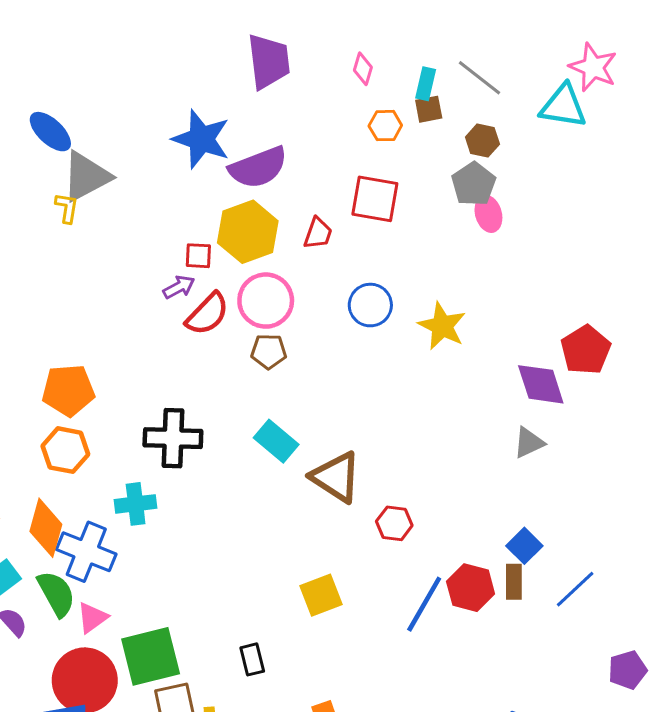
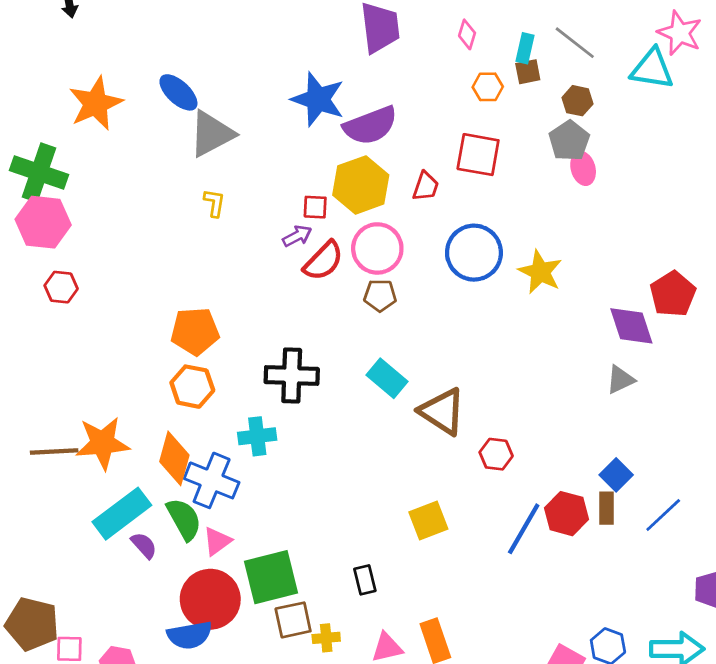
yellow L-shape: (67, 208) -> (214, 203), moved
blue circle: (370, 305) -> (474, 253), size x1.4

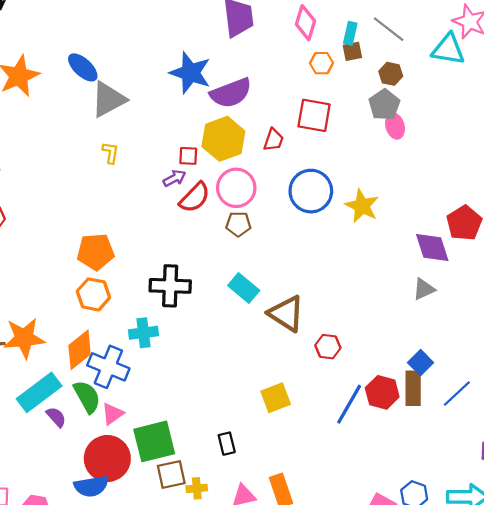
pink diamond: (467, 34) -> (305, 23), size x1.5
orange diamond: (174, 458) -> (80, 350), turned 36
brown rectangle: (607, 508) -> (413, 388), size x1.4

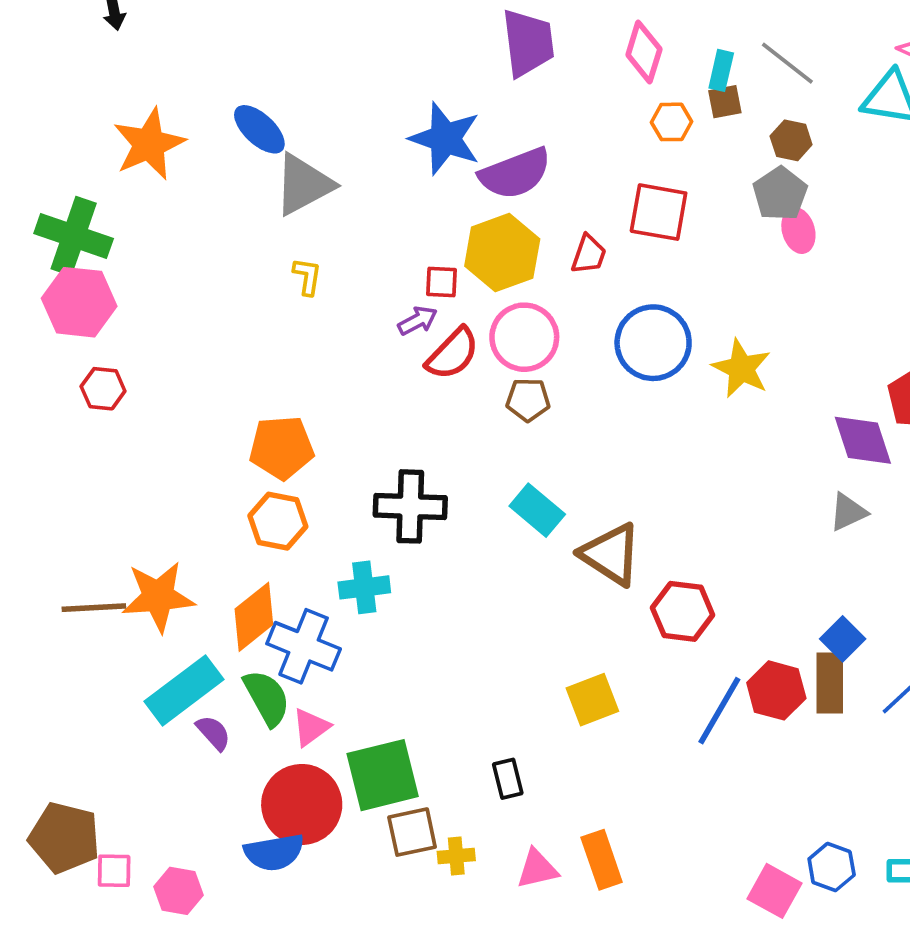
red hexagon: (328, 347) -> (683, 611), size x1.4

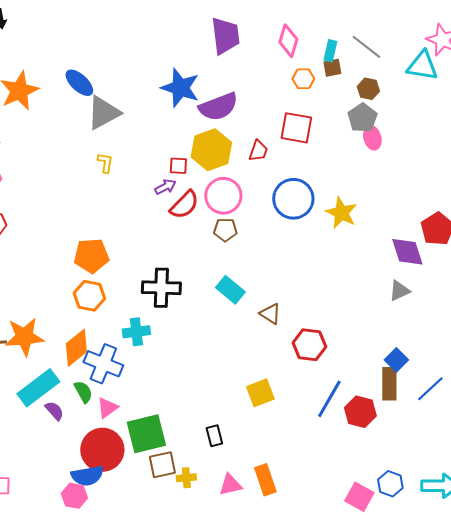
brown triangle: (611, 554) -> (270, 314), size x0.6
red hexagon: (776, 690) -> (360, 412), moved
green semicircle: (267, 698) -> (83, 392), size x0.7
pink hexagon: (178, 891) -> (74, 496), moved

